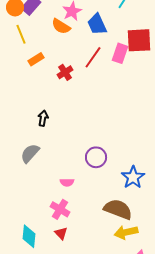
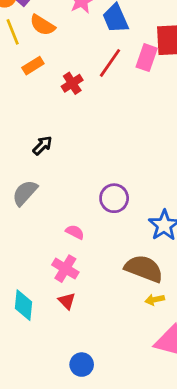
orange semicircle: (61, 26) -> (42, 25), moved
black arrow: (43, 118) -> (42, 145), turned 35
pink semicircle: (67, 182) -> (75, 232), turned -152
yellow arrow: (126, 232) -> (155, 300), size x0.6

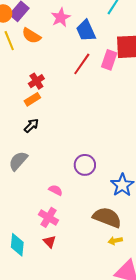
orange rectangle: (33, 66) -> (32, 99), moved
red cross: (72, 83) -> (36, 81), moved

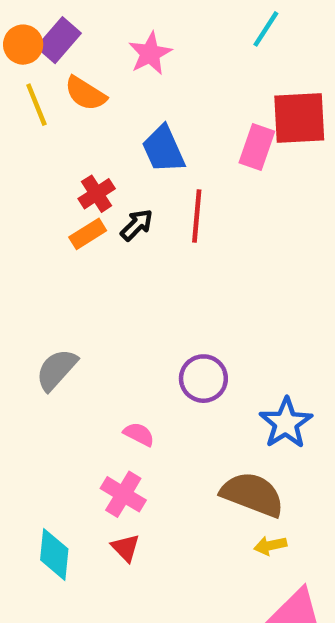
blue trapezoid: (86, 31) -> (163, 149), moved
red line: (82, 64) -> (197, 216), moved, turned -30
black arrow: (31, 126) -> (137, 225), moved

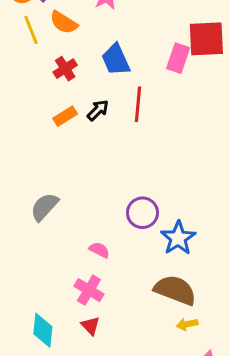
red cross: (97, 194) -> (65, 69), moved
blue star: (286, 423) -> (178, 238), moved

